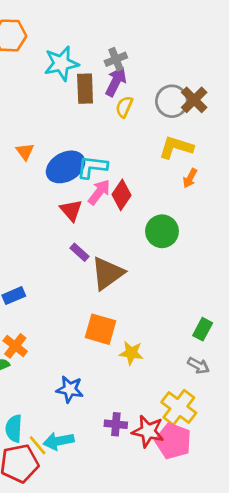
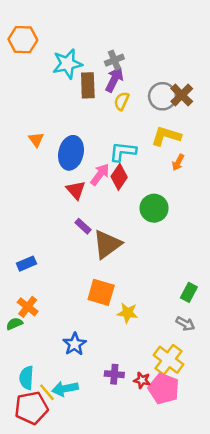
blue ellipse: (66, 167) -> (71, 153), turned -48
cyan L-shape: (92, 167) -> (123, 152), moved
blue star: (70, 389) -> (75, 344), turned 30
red star: (148, 431) -> (142, 380), size x0.6

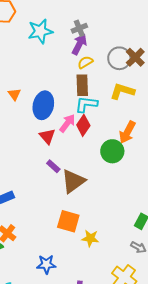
brown rectangle: (88, 85) -> (82, 85), moved
yellow semicircle: (122, 101) -> (85, 62), turned 35
orange arrow: (178, 162) -> (127, 132), moved, size x1.6
blue star: (75, 344) -> (46, 264), turned 30

